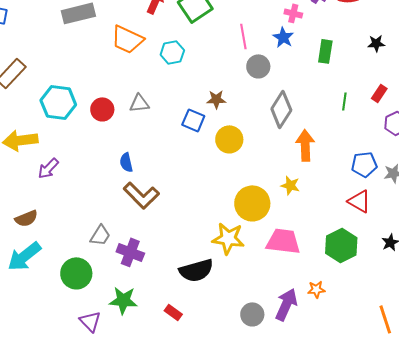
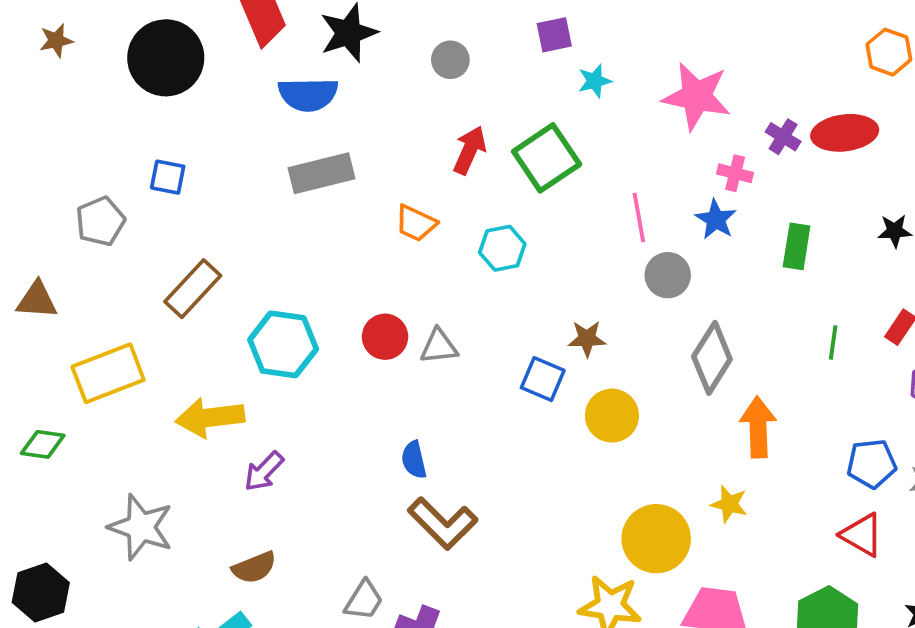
orange trapezoid: (127, 39) -> (416, 223), size x0.7
red circle: (102, 109) -> (385, 337), moved
brown semicircle: (26, 218) -> (254, 567), moved

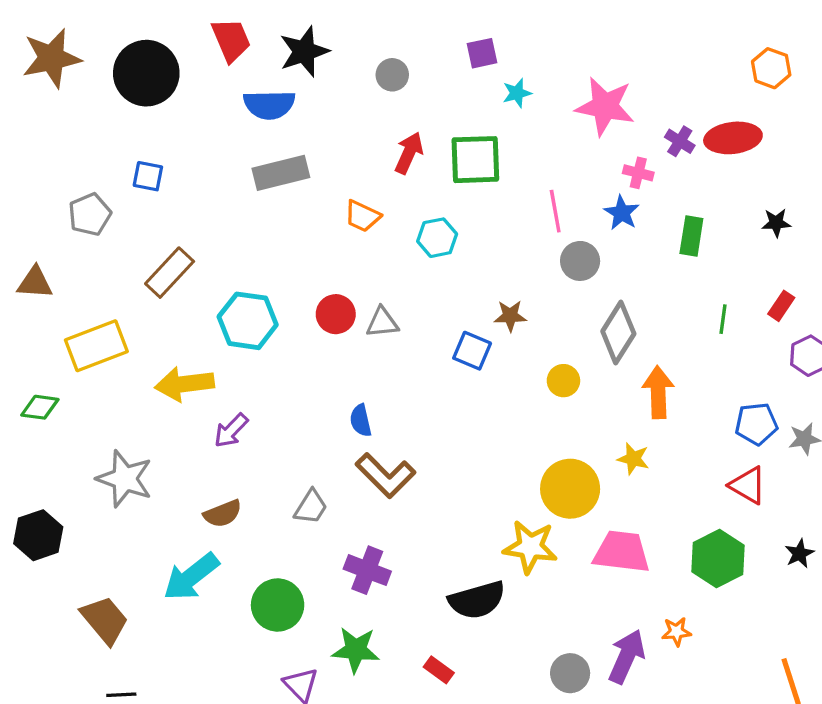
brown star: (56, 41) -> (52, 58), size x2.0
green square: (547, 158) -> (475, 160), turned 32
yellow circle: (612, 416) -> (563, 381), moved, size x0.7
gray trapezoid: (364, 600) -> (311, 507), moved

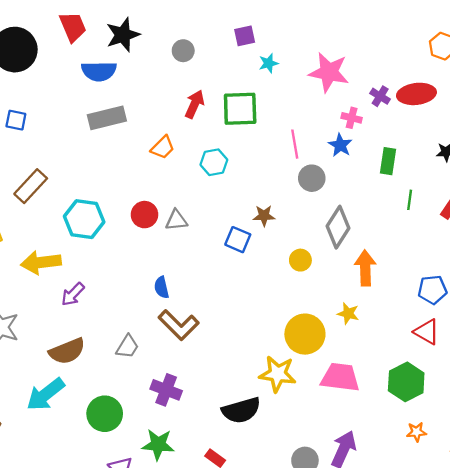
orange trapezoid: (362, 216) -> (163, 147), turned -70
green line: (723, 319) -> (410, 200), moved
brown semicircle: (223, 514) -> (67, 351), size x1.4
orange star: (676, 632) -> (416, 432), moved

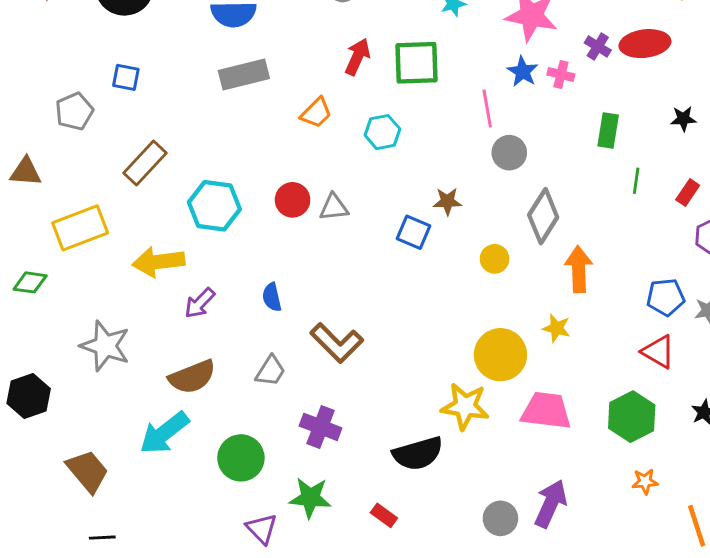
blue star: (340, 145) -> (523, 72), moved
blue semicircle: (162, 287) -> (272, 297), moved

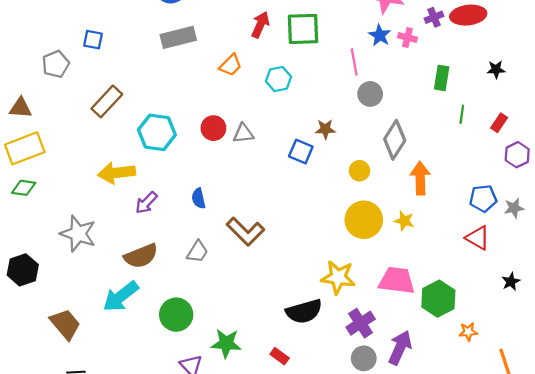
purple cross: (598, 46) -> (434, 17), turned 36
yellow rectangle: (80, 228) -> (25, 148), moved
yellow circle: (500, 355) -> (364, 220), moved
green hexagon: (632, 417) -> (438, 299), moved
purple cross: (321, 427) -> (361, 323), moved, turned 36

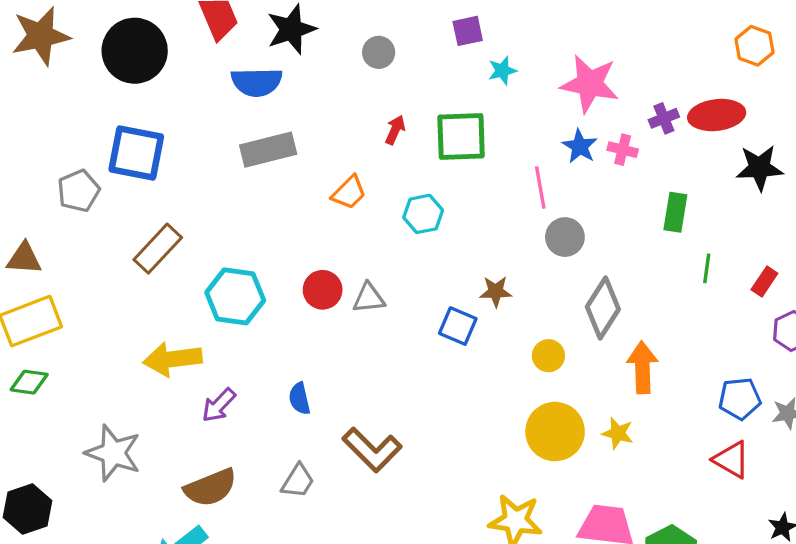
red arrow: (260, 25) -> (395, 130), size x0.7
blue square: (93, 40) -> (136, 153), size x1.8
black star: (496, 69) -> (759, 168), moved, size x1.6

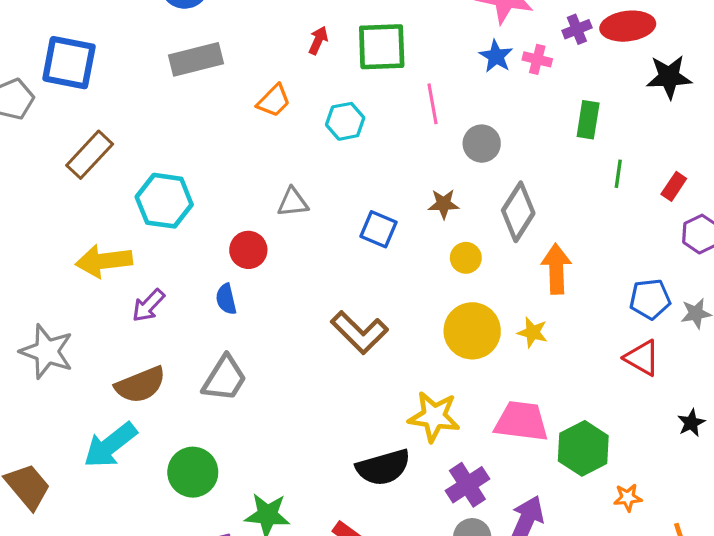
pink line: (540, 188) -> (432, 104), moved
red circle: (323, 290) -> (248, 250), moved
brown star: (496, 291) -> (444, 204), moved
brown L-shape: (372, 450) -> (359, 332), moved
gray trapezoid: (298, 481) -> (225, 378), size x1.4

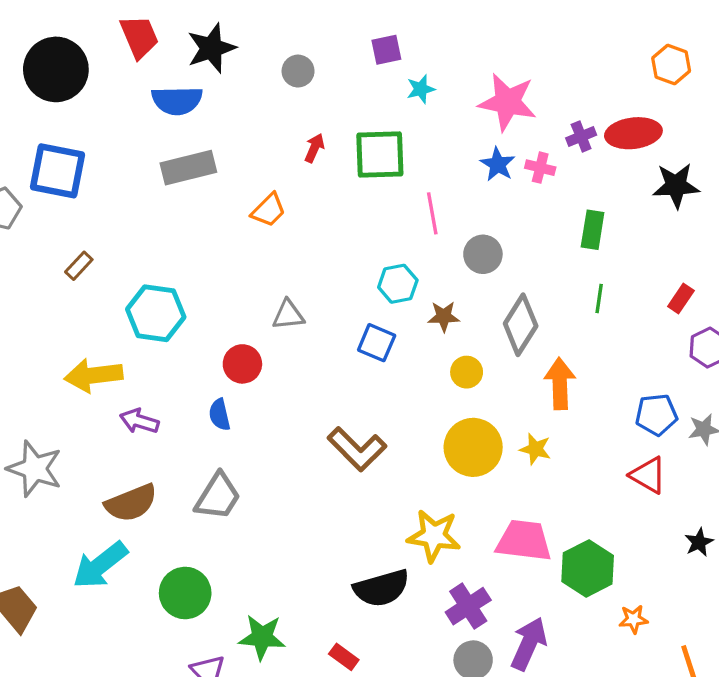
cyan hexagon: (345, 121) -> (398, 284), moved
brown rectangle: (90, 155) -> (79, 266), size x0.6
green line: (618, 174) -> (599, 298), moved
purple arrow: (148, 305) -> (139, 421), turned 63

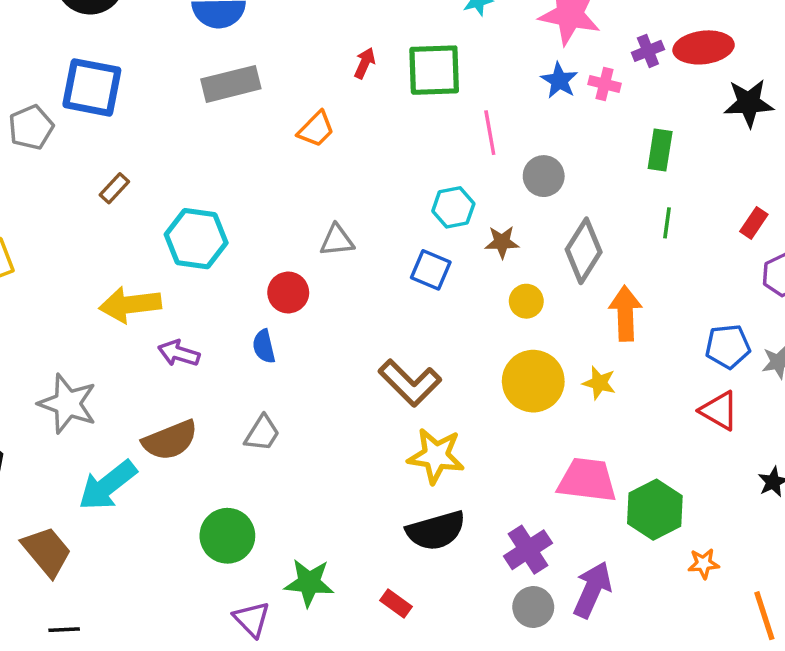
gray trapezoid: (218, 496) -> (262, 433), size x0.7
yellow star: (434, 536) -> (436, 456), moved
cyan arrow: (100, 565) -> (107, 485), moved

